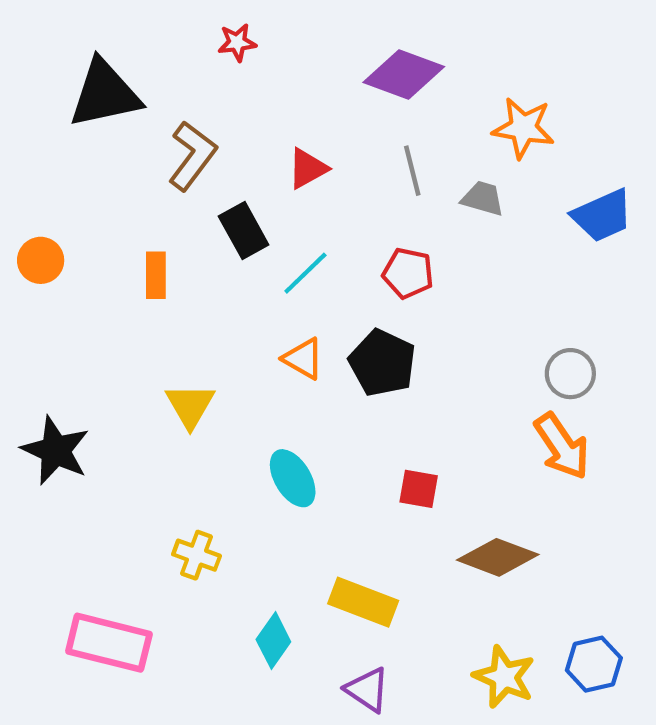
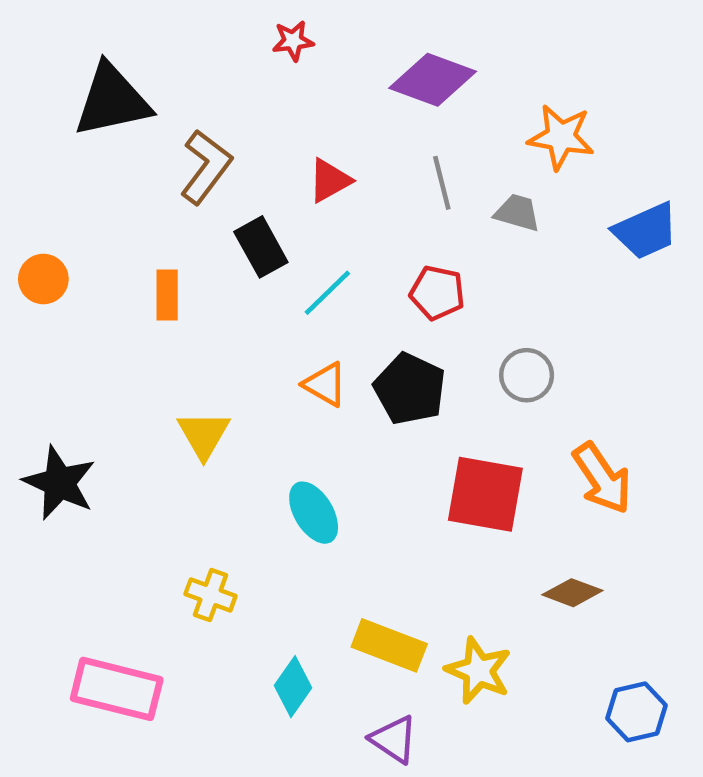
red star: (237, 42) -> (293, 41), moved
gray circle: (570, 374) -> (527, 375), moved
red square: (419, 489) -> (485, 494), moved, size x1.8
brown diamond: (498, 557) -> (572, 593), moved, size x0.7
yellow star: (504, 677) -> (478, 671), moved

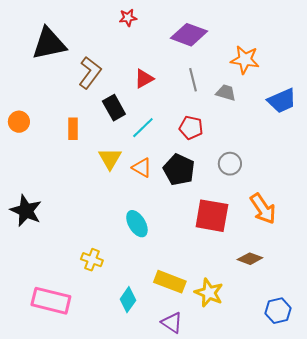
yellow triangle: (204, 435) -> (110, 159), moved

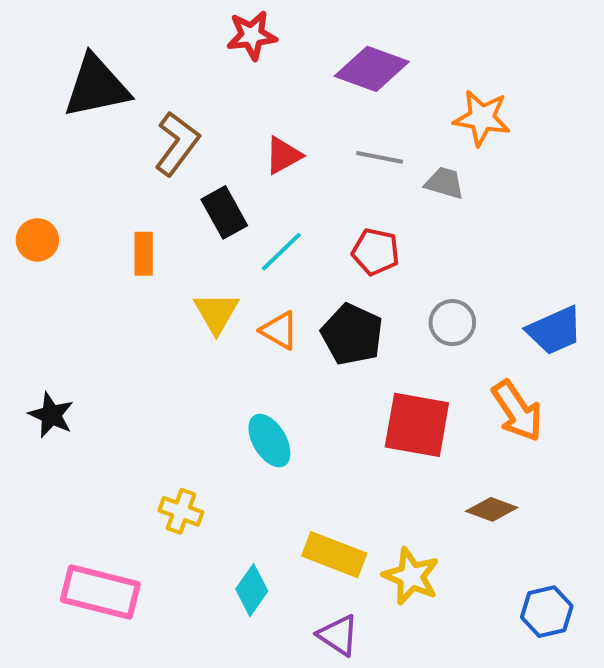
red star: (128, 18) -> (252, 35), size x1.4
gray line: (193, 80) -> (380, 157), turned -65
blue trapezoid: (282, 101) -> (555, 330), moved
black star: (26, 211) -> (51, 415), size x0.7

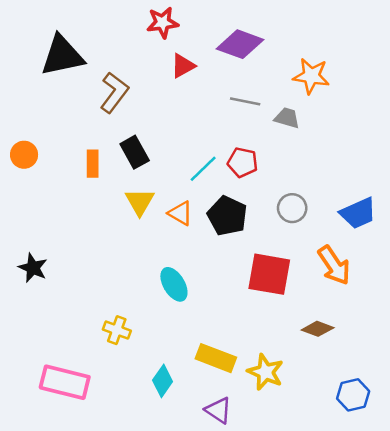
red triangle: (283, 155) -> (183, 66), moved
black rectangle: (224, 212) -> (135, 152), moved
cyan line: (281, 252) -> (203, 169), moved

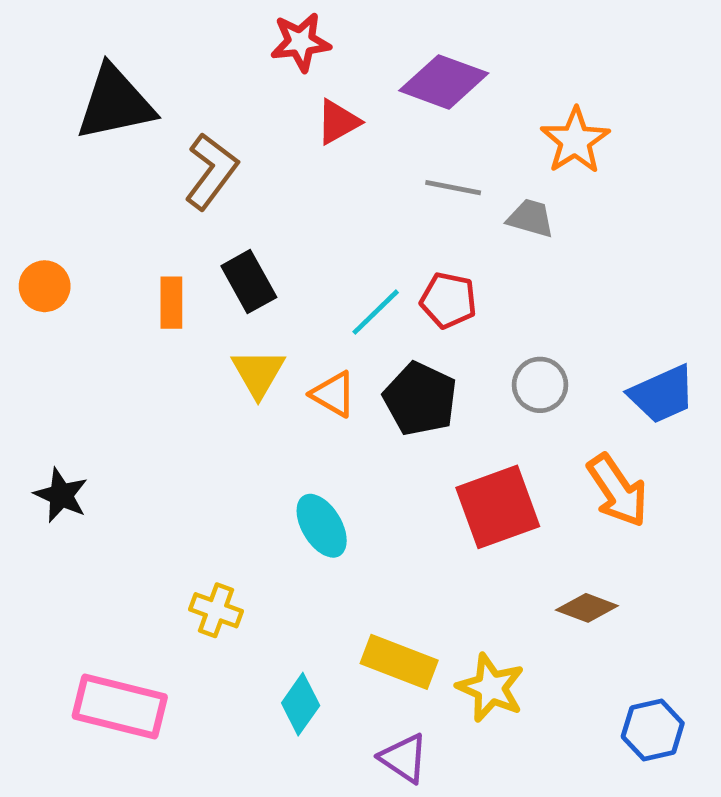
orange star: (311, 76) -> (575, 141), turned 30
red square: (269, 274) -> (498, 507), turned -30

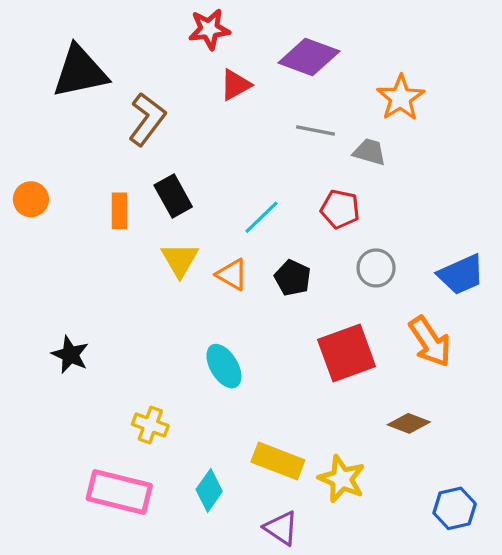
red pentagon: (448, 300) -> (340, 209), moved
black pentagon: (420, 399) -> (293, 278), size x0.7
black star: (61, 495) -> (70, 355), moved
pink rectangle: (120, 706) -> (119, 492), moved

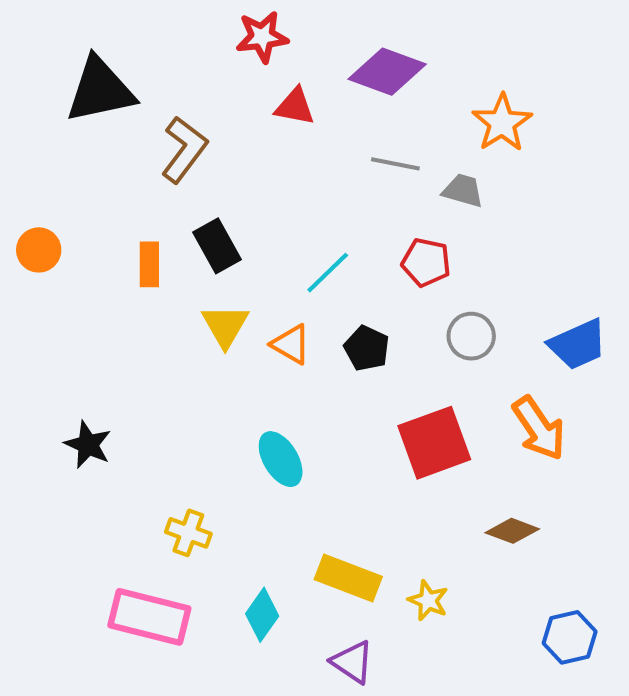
red triangle: (235, 85) -> (295, 106), turned 40
yellow star: (342, 479) -> (428, 600), size x0.7

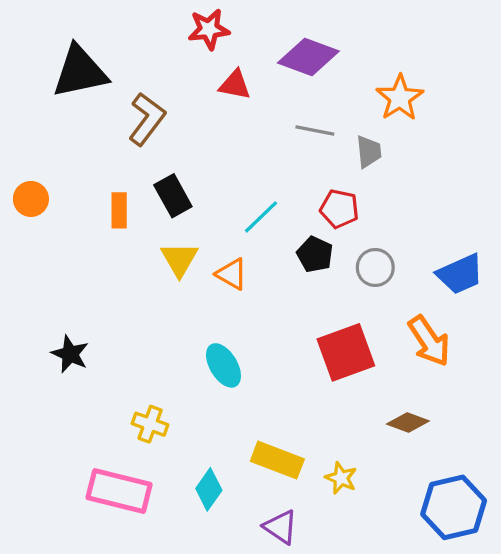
gray trapezoid: (463, 191) -> (369, 152), turned 68
black pentagon: (367, 348) -> (315, 254), moved
blue hexagon: (570, 637) -> (454, 507), size x1.5

